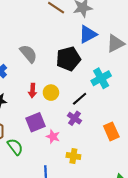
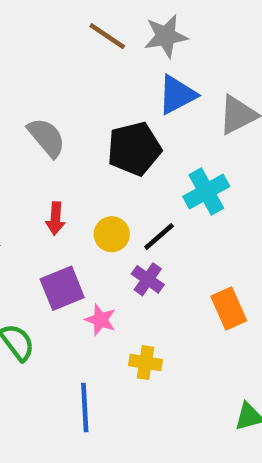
yellow circle: (51, 93) -> (112, 234), moved

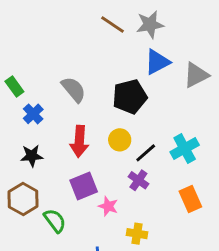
cyan cross: (206, 191) -> (185, 149), moved
red arrow: (55, 218) -> (79, 141), size x1.5
yellow circle: (112, 234) -> (120, 140), moved

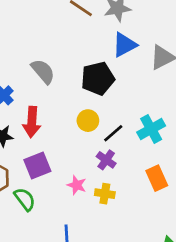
red arrow: (79, 141) -> (32, 122), moved
purple square: (84, 186) -> (37, 166), moved
yellow cross: (137, 234) -> (105, 194), moved

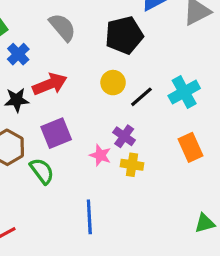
red arrow: (32, 122) -> (50, 84), turned -116
purple cross: (106, 160) -> (124, 136), moved

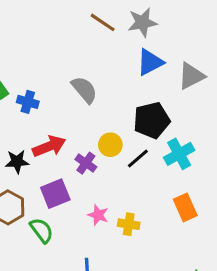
gray semicircle: (62, 27) -> (84, 90), moved
black pentagon: (124, 35) -> (152, 120), moved
blue cross: (18, 54) -> (28, 102), moved, turned -30
purple cross: (124, 136) -> (86, 163), moved

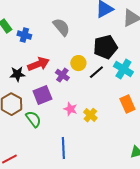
cyan cross: (179, 154) -> (123, 69), turned -30
yellow cross: (129, 224) -> (90, 115), turned 32

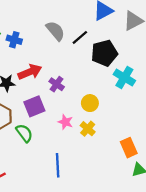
yellow circle: (78, 63) -> (90, 103), moved
black line: (96, 72) -> (80, 37), moved
orange rectangle: (127, 104) -> (129, 148), moved

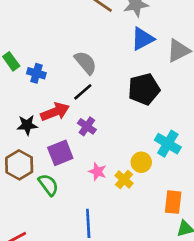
black line: (80, 37) -> (83, 92), moved
cyan cross: (124, 78) -> (168, 144), moved
yellow circle: (90, 103) -> (141, 162), moved
orange rectangle: (129, 148) -> (173, 202), turned 30

